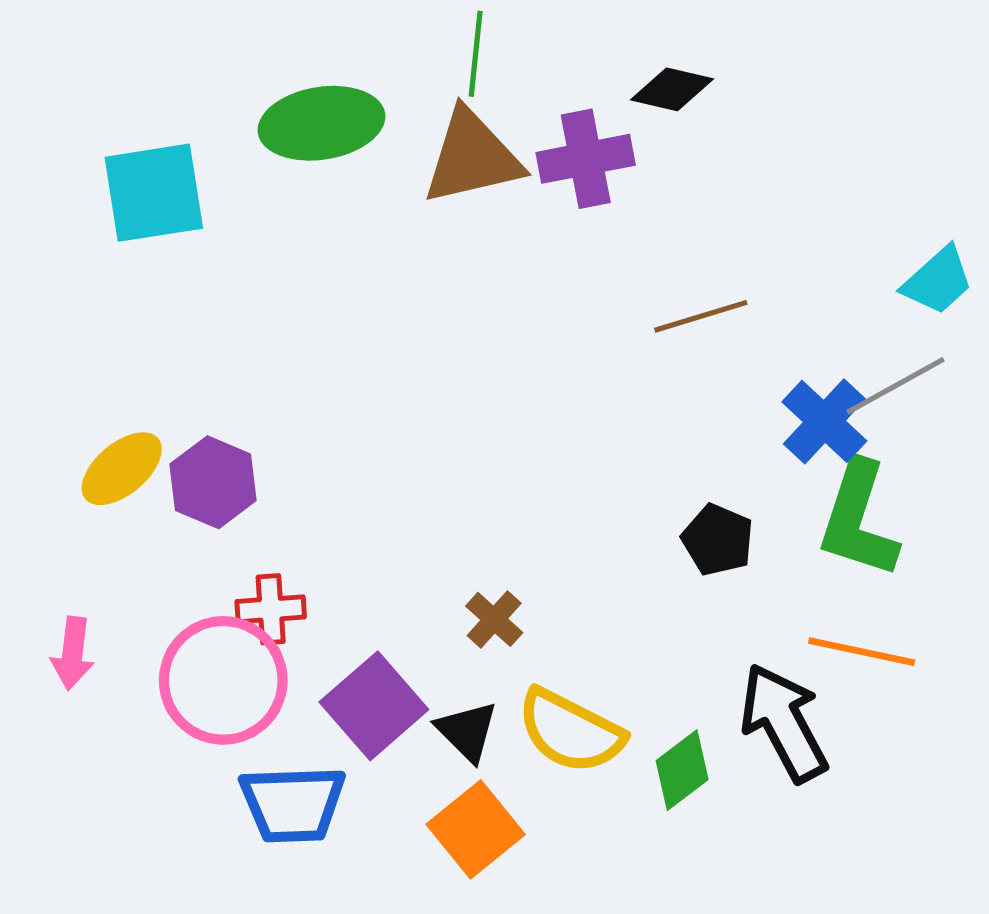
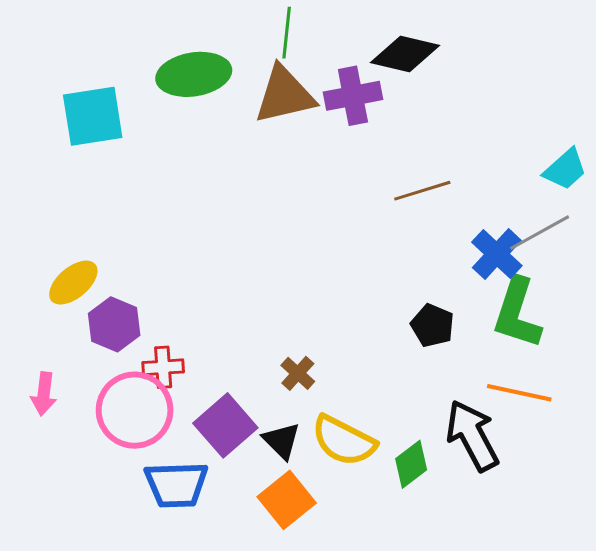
black diamond: (672, 89) -> (405, 54), size x1.4
purple hexagon: (213, 482) -> (114, 324), moved

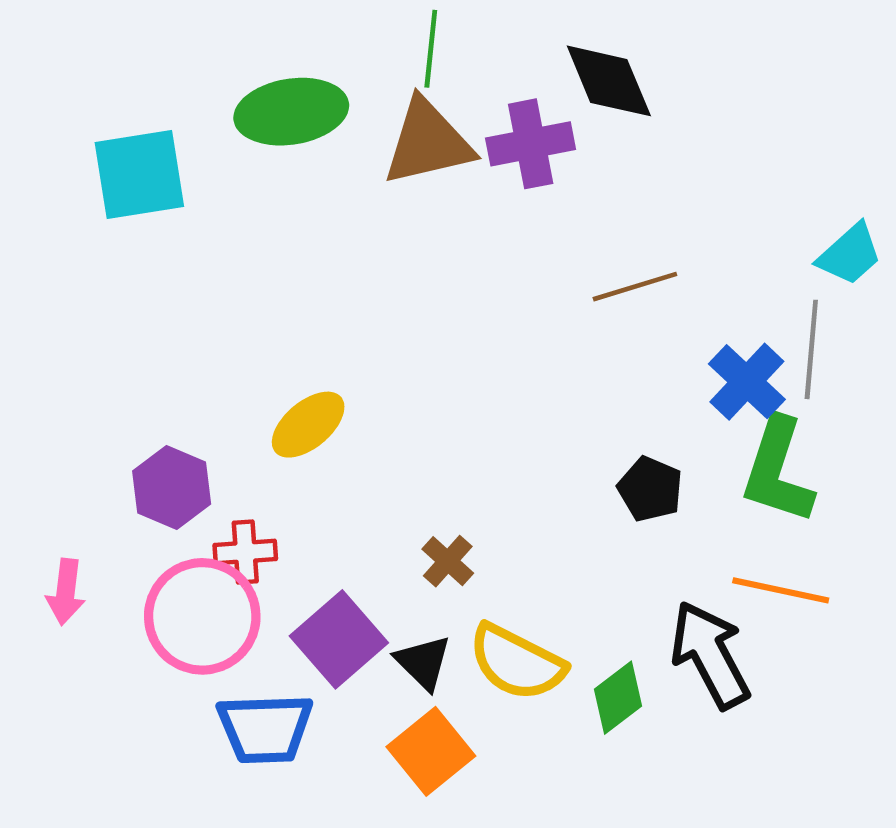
black diamond: (405, 54) -> (609, 81), turned 54
gray line: (540, 233) -> (811, 349), turned -56
yellow ellipse: (73, 283) -> (308, 425), moved

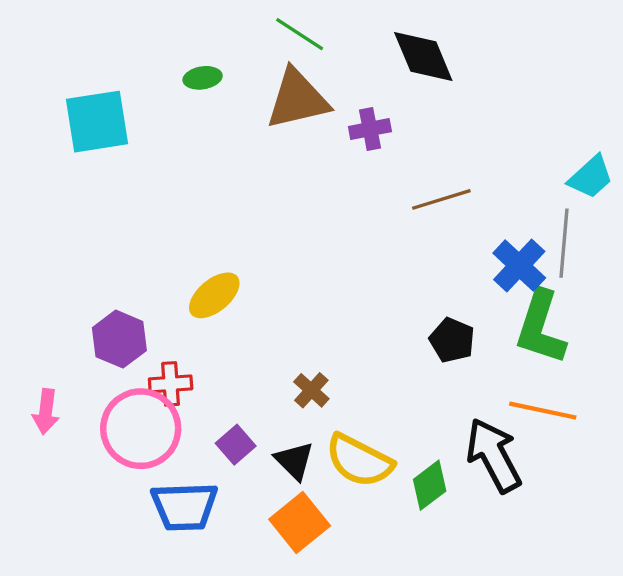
green line: (431, 49) -> (300, 34), turned -63
green ellipse: (291, 112) -> (203, 78), size x0.5
purple cross: (531, 144) -> (370, 129), moved, size x0.7
purple square: (339, 639) -> (236, 445), size x0.6

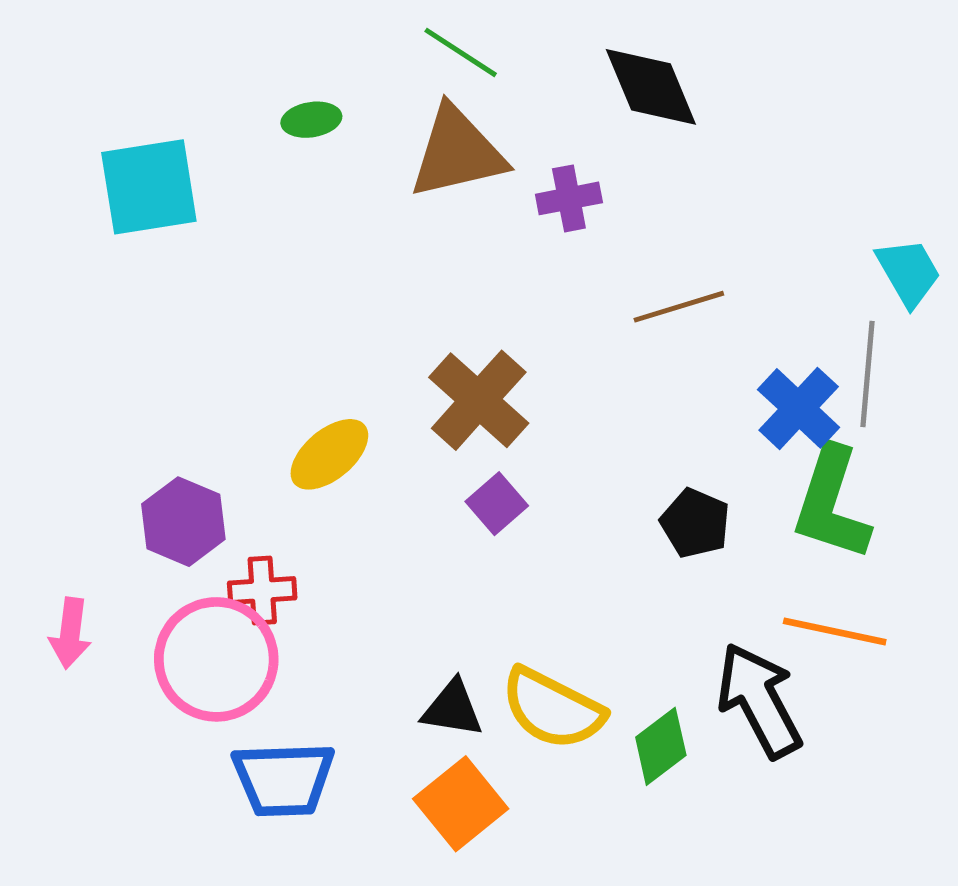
cyan trapezoid: (591, 177) -> (909, 272), turned -78
brown cross: (311, 390) -> (479, 400), moved, size x1.8
purple square: (236, 445) -> (497, 504), moved
black triangle: (294, 461) -> (452, 709), turned -36

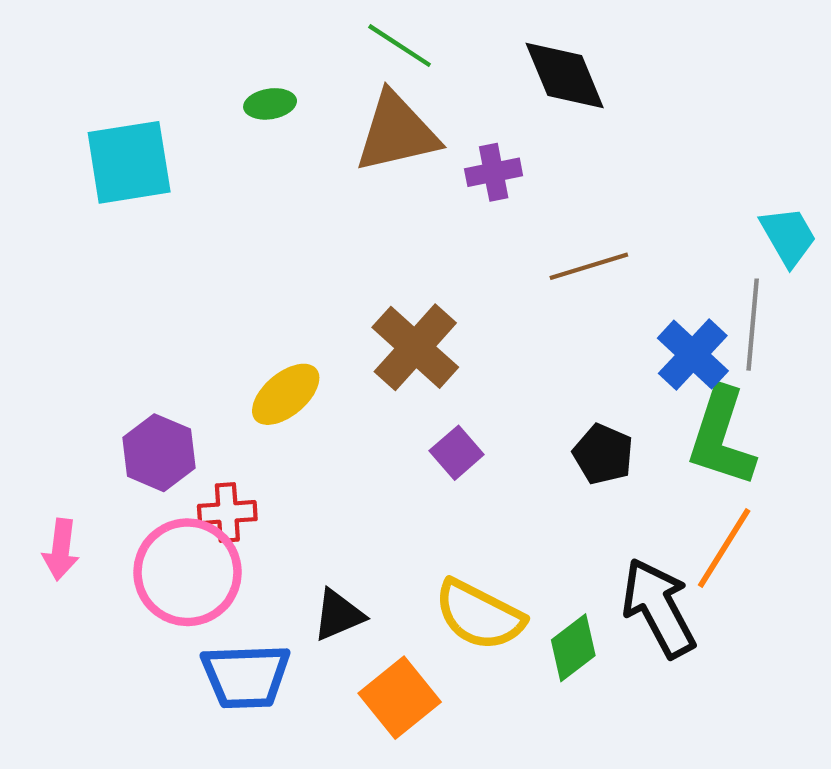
purple square: (497, 504) -> (457, 453), moved
orange line: (835, 632) -> (724, 548), turned -70
black triangle: (452, 709) -> (338, 615), moved, turned -32

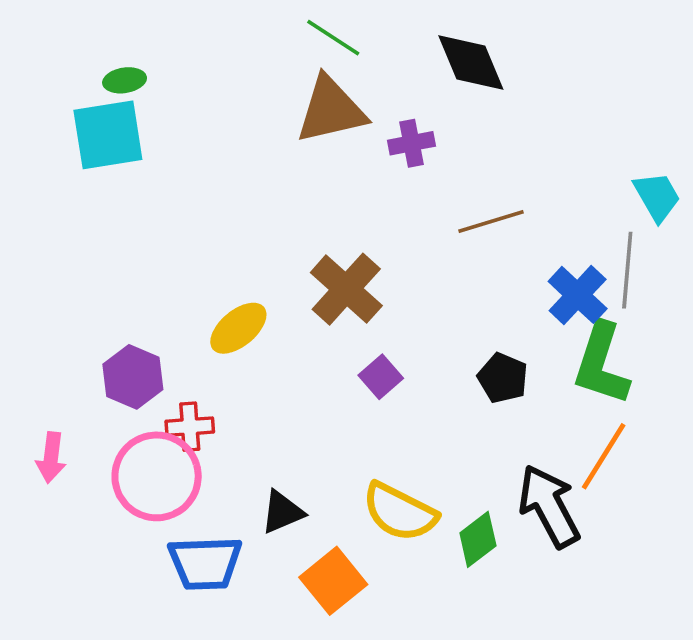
green ellipse: (270, 104) -> (125, 80), moved

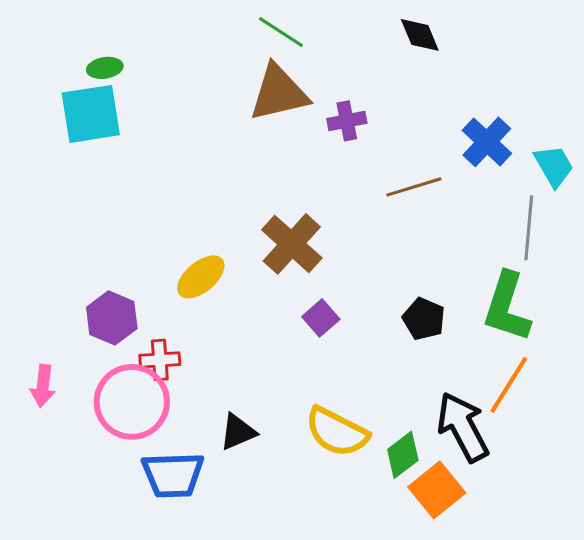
black diamond: (471, 63) -> (420, 35), moved, size x0.7
blue cross: (578, 295) -> (487, 142), moved
orange square: (333, 581) -> (437, 490), moved

